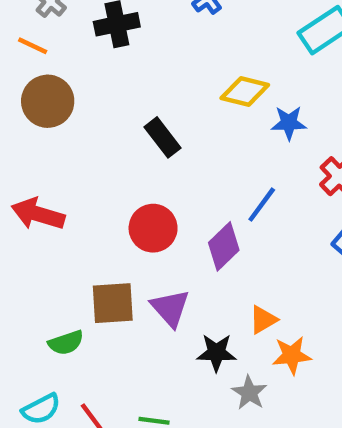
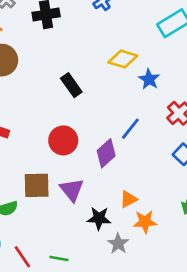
blue star: (289, 123) -> (149, 79), turned 30

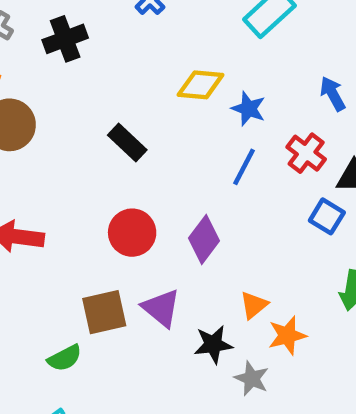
blue line: (130, 129) -> (244, 167), moved

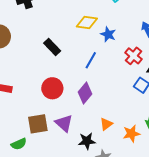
blue line: (244, 167) -> (91, 60), moved
orange star: (287, 335) -> (131, 134), moved

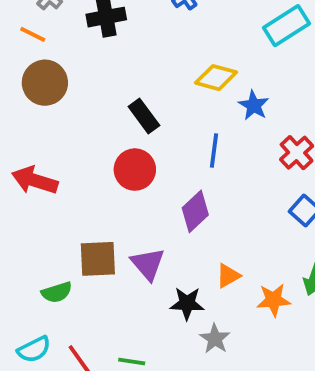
blue line: (91, 60) -> (214, 150), turned -30
red circle: (52, 88) -> (135, 170), moved

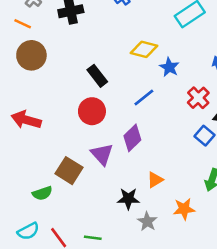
blue line: (214, 150) -> (144, 97), turned 45
brown square: (98, 259) -> (69, 171), turned 36
purple triangle: (148, 264) -> (102, 154), moved
orange star: (274, 300) -> (184, 209), moved

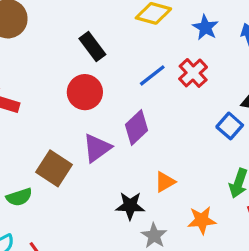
blue star: (169, 67) -> (205, 27), moved
red cross: (198, 98) -> (193, 73), moved
purple triangle: (102, 154) -> (97, 148), turned 35

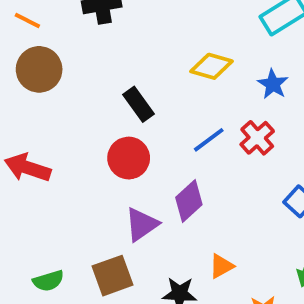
brown square: (54, 168) -> (112, 276), moved, turned 36

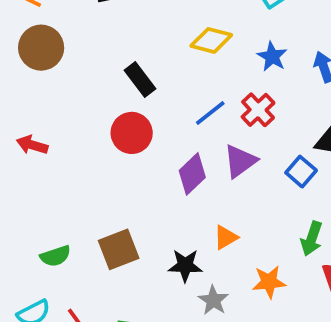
red arrow: (28, 168) -> (32, 145), size x0.7
purple triangle: (142, 224) -> (240, 161), moved

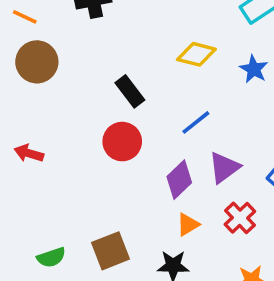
red cross: (258, 110) -> (240, 218), moved
orange triangle: (226, 237) -> (188, 225), moved

